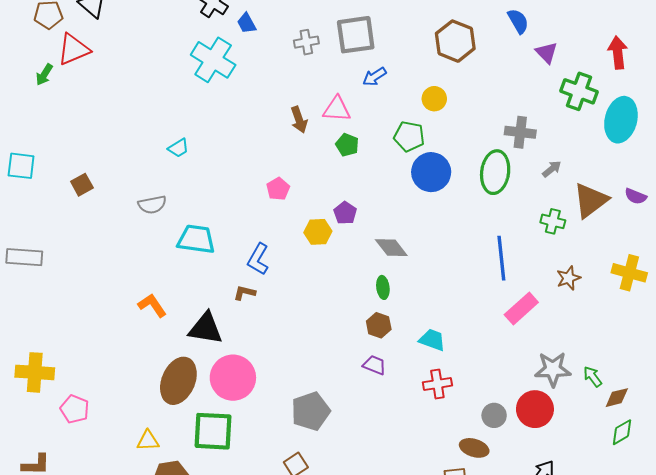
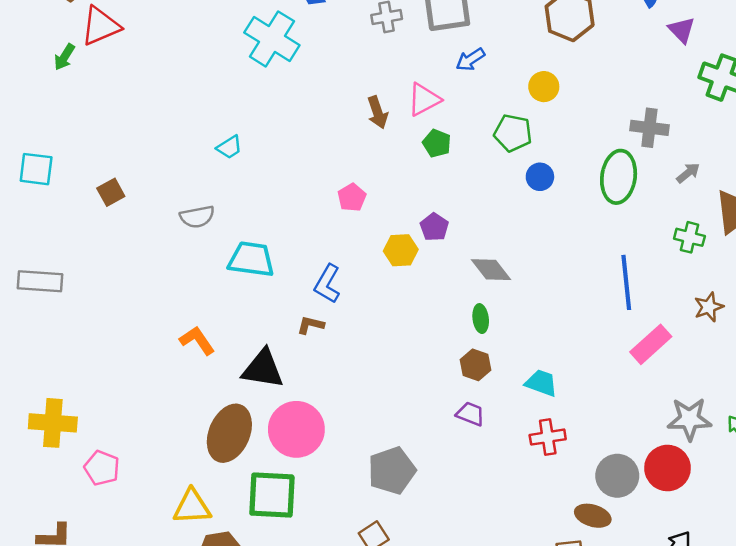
pink triangle: (337, 109) -> (424, 99), turned -32
blue circle: (431, 172) -> (540, 177), size x0.6
gray circle: (494, 415) -> (617, 476), size x1.4
yellow triangle: (148, 441) -> (192, 507), size x1.4

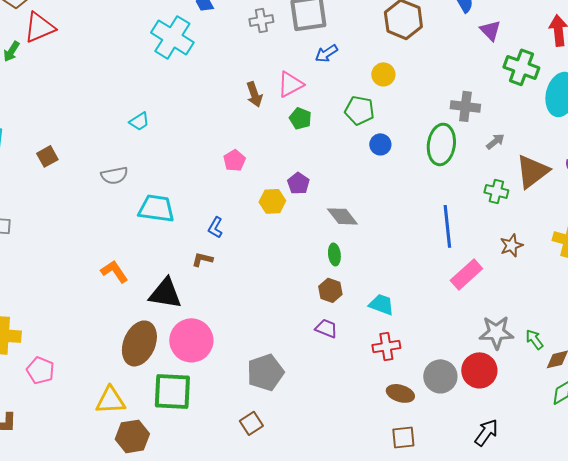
blue L-shape: (327, 284) -> (215, 227), size x0.7
brown ellipse: (593, 516) -> (400, 393), moved

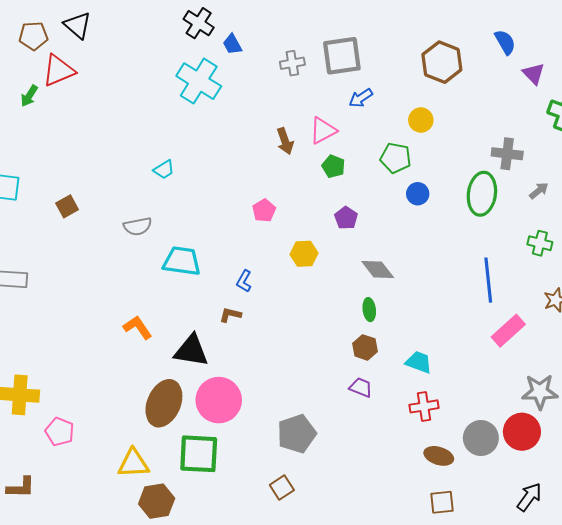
purple pentagon: (298, 183) -> (346, 218), moved

